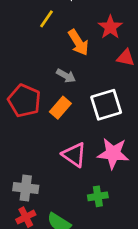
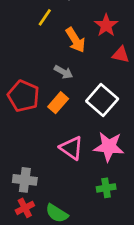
white square: (106, 105) -> (102, 100), turned -32
green cross: (98, 196) -> (106, 188), moved

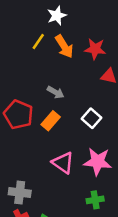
red star: (106, 25) -> (95, 49), turned -30
orange arrow: (75, 40) -> (64, 46), moved
white square: (102, 100) -> (91, 118), size x0.7

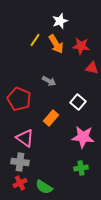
white star: (57, 16) -> (60, 21), moved
orange rectangle: (51, 121) -> (51, 118), moved
pink triangle: (63, 163) -> (25, 138), moved

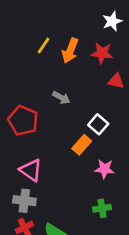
white star: (60, 21) -> (112, 21), moved
orange arrow: (56, 44) -> (70, 51), turned 54
orange rectangle: (51, 118) -> (82, 145), moved
pink star: (83, 137) -> (105, 169), size x0.7

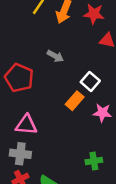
pink star: (105, 169) -> (102, 113), moved
pink triangle: (31, 170) -> (26, 125), turned -30

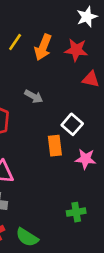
orange rectangle: (75, 101) -> (55, 146), turned -48

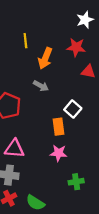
yellow line: (15, 42) -> (25, 41), turned -40
orange arrow: (43, 47) -> (45, 58), moved
pink star: (86, 159) -> (59, 153), moved

